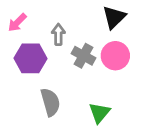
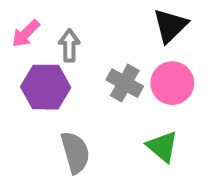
gray arrow: (58, 34) -> (69, 45), moved
green triangle: (99, 113) -> (162, 146), moved, turned -30

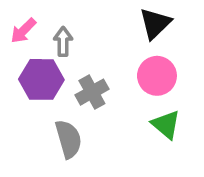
gray cross: (125, 83) -> (92, 92), moved, turned 32
green triangle: (162, 146) -> (166, 125), moved

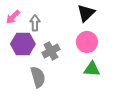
green triangle: (166, 125) -> (92, 69), turned -36

